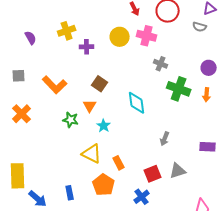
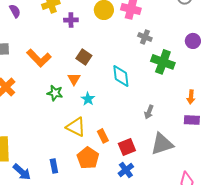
orange arrow: (207, 95) -> (191, 97), moved
gray triangle: (178, 171) -> (162, 144), size x1.4
red square: (153, 174) -> (127, 147), moved

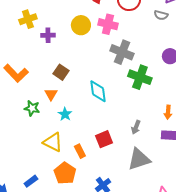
gray cross: (145, 37) -> (122, 52), size x1.6
gray arrow: (149, 112) -> (136, 127), moved
red square: (127, 147) -> (104, 139), moved
blue rectangle: (54, 166) -> (31, 181), turned 64

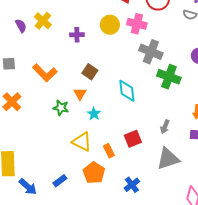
yellow cross: (28, 19) -> (43, 21), moved, turned -30

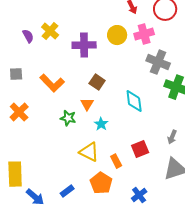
pink cross: (137, 24) -> (144, 34), turned -30
purple cross: (77, 35) -> (84, 45), size x1.6

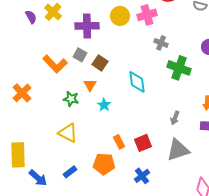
gray cross: (158, 62) -> (161, 43), size x0.6
gray square: (16, 74) -> (80, 55), moved, turned 32
red square: (140, 149) -> (143, 143), moved
yellow triangle: (89, 152) -> (68, 133), moved
orange pentagon: (101, 183) -> (104, 164), turned -30

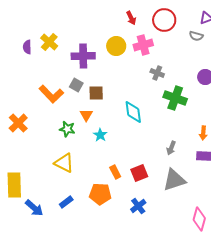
purple semicircle: (31, 17) -> (27, 47), turned -152
brown square: (100, 63) -> (96, 93), turned -35

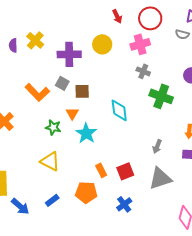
pink cross: (143, 45) -> (140, 44), moved
cyan star: (100, 135) -> (86, 133), size x1.5

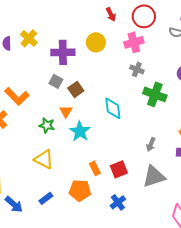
brown square: (82, 91) -> (76, 89), turned -35
orange L-shape: (37, 92) -> (17, 96), moved

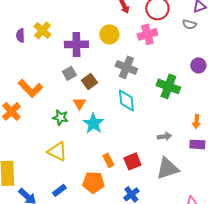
gray cross: (137, 69) -> (126, 67), moved, size x1.5
gray square: (56, 81) -> (69, 73), turned 32
gray arrow: (151, 144) -> (164, 136), turned -120

